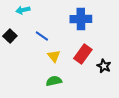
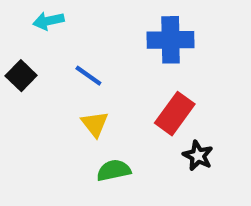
yellow triangle: (54, 56) -> (95, 124), moved
black star: (104, 66) -> (198, 156), moved

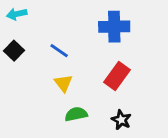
cyan arrow: (48, 21) -> (17, 14), moved
black star: (198, 156) -> (121, 120), moved

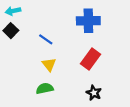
black square: (14, 51) -> (11, 31), moved
green semicircle: (76, 114) -> (45, 88), moved

